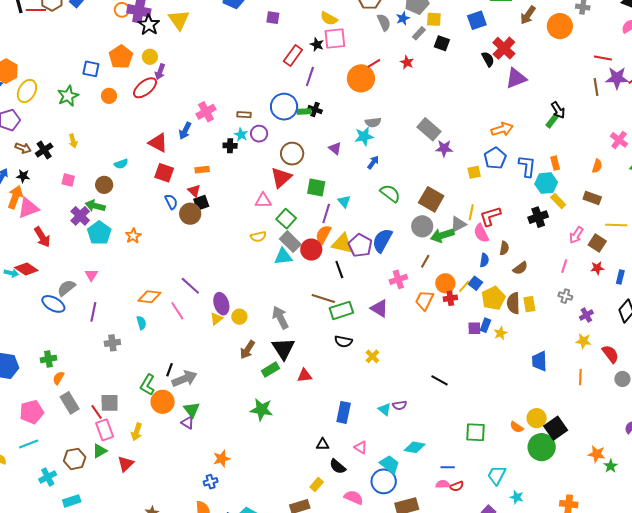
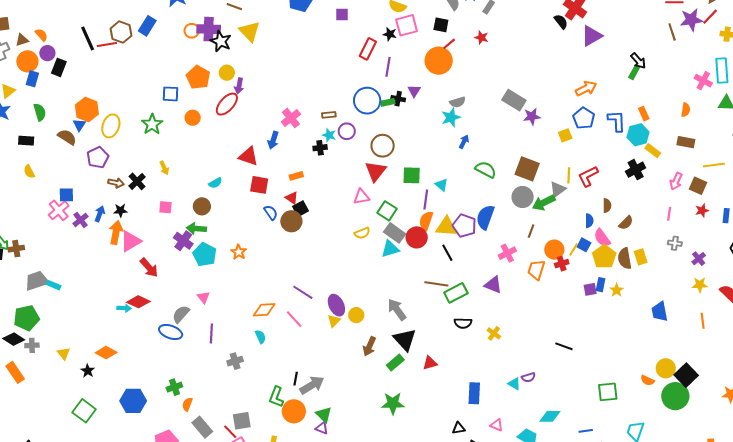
black square: (442, 43) -> (441, 25), moved
purple triangle: (335, 148) -> (414, 91), moved, turned 32
pink semicircle: (481, 233) -> (602, 238), moved

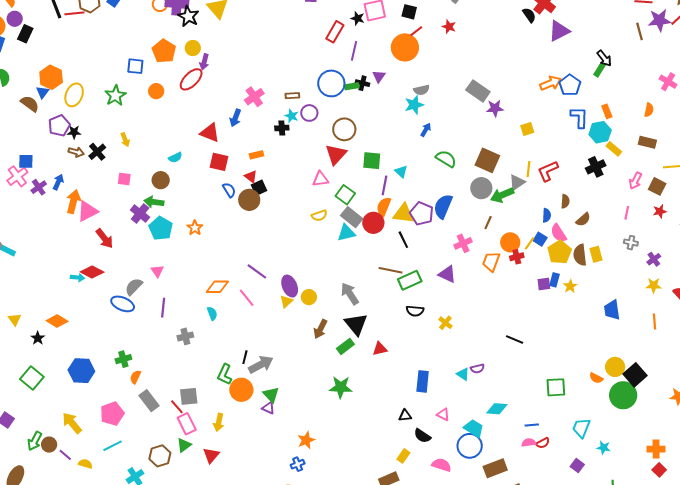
blue pentagon: (584, 118) -> (570, 85), moved
black star: (120, 210) -> (74, 132), moved

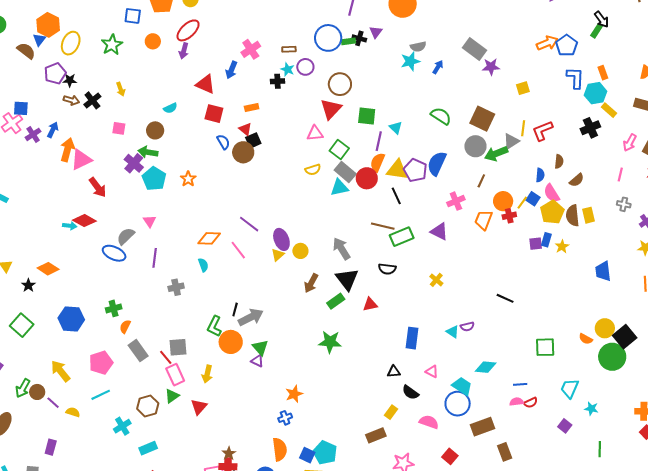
purple arrow: (204, 62) -> (184, 51), moved
blue arrow: (426, 130) -> (438, 67), moved
black semicircle: (415, 311) -> (387, 269), moved

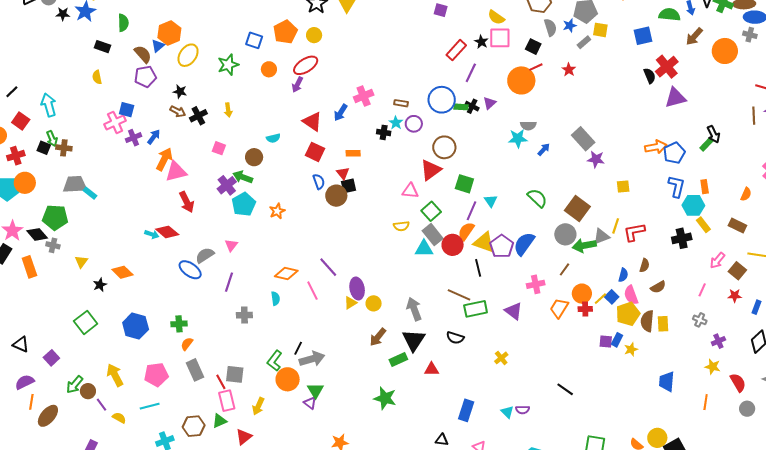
purple pentagon: (55, 73) -> (145, 77), moved

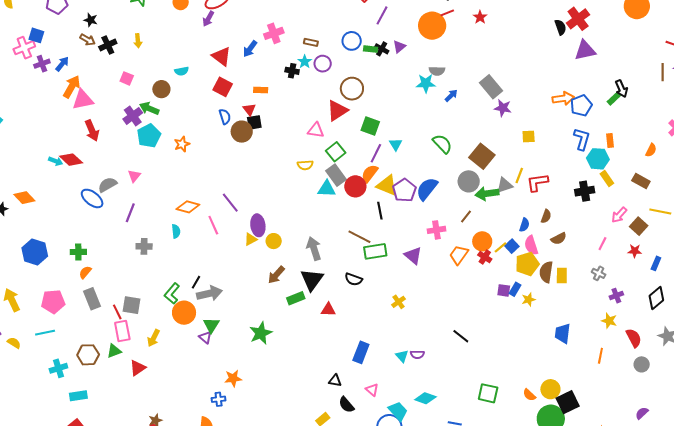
blue circle: (442, 100) -> (352, 41), size x0.7
red cross: (585, 309) -> (485, 257), turned 32
green star: (385, 398) -> (261, 333), moved, turned 30

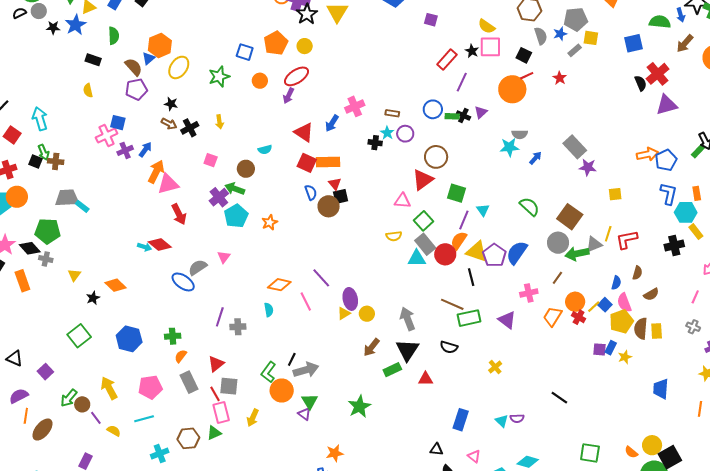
orange rectangle: (261, 90) -> (328, 162), moved, size x1.6
purple line: (130, 213) -> (220, 317), moved
red triangle: (138, 368) -> (216, 364), moved

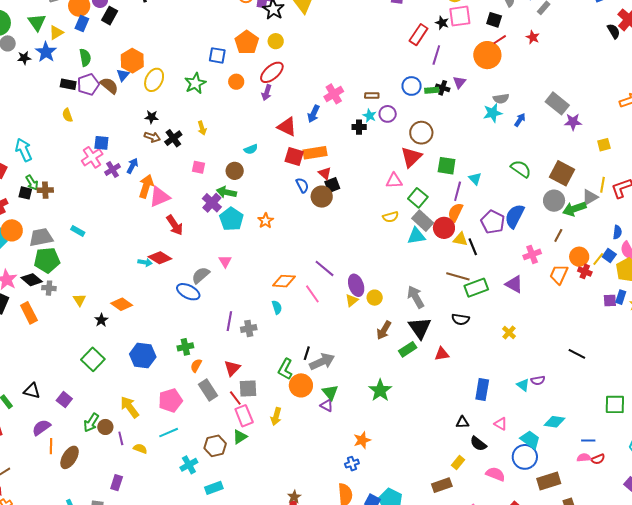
purple pentagon: (136, 89) -> (88, 84), moved
gray trapezoid: (67, 198) -> (41, 237), moved
yellow triangle: (477, 252) -> (460, 239), moved, size x0.7
purple line: (96, 418) -> (121, 438), turned 32

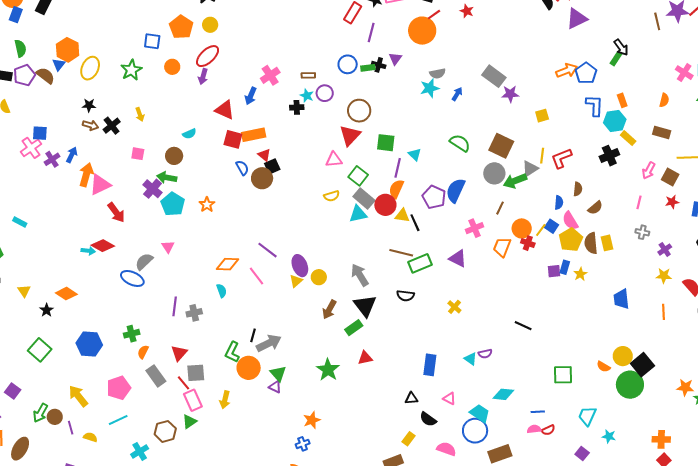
red triangle: (442, 354) -> (365, 358), moved

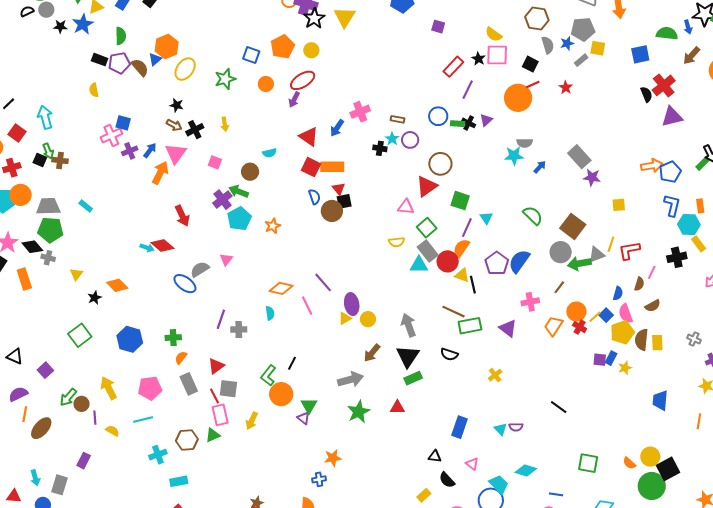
pink triangle: (100, 185) -> (176, 153), moved, turned -40
pink line: (639, 202) -> (652, 272), moved
green rectangle: (354, 328) -> (413, 378), moved
gray arrow: (269, 343) -> (350, 379), moved

